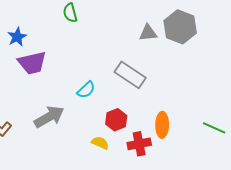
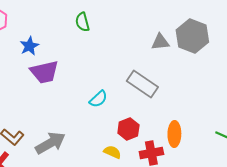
gray arrow: (49, 117) -> (50, 143), moved

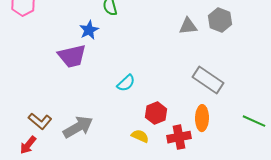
gray hexagon: (192, 36) -> (220, 20), size x0.7
blue star: (29, 46) -> (89, 30), moved
gray rectangle: (142, 84) -> (208, 80), moved

